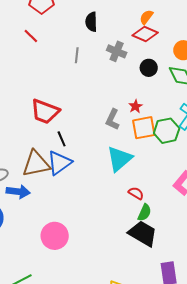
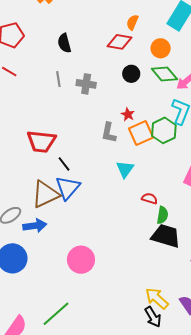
orange semicircle: (146, 17) -> (132, 22), moved
gray cross: (117, 51) -> (86, 84), moved
cyan triangle: (119, 159) -> (125, 169), size x0.7

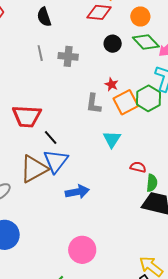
blue arrow: (35, 226) -> (77, 192), moved
pink circle: (81, 260) -> (82, 250), moved

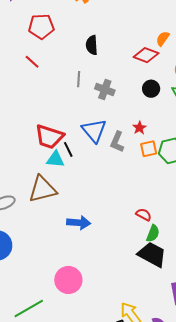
orange square: (126, 102) -> (149, 149), size x0.7
black line: (51, 138) -> (68, 149), moved
cyan triangle: (112, 139) -> (55, 159), moved, turned 48
blue triangle: (56, 161) -> (94, 131), moved, turned -32

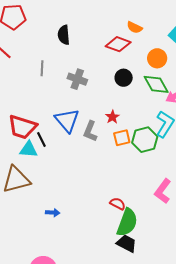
orange semicircle: (163, 39) -> (135, 27), turned -98
gray line: (79, 79) -> (42, 68), moved
blue arrow: (79, 223) -> (53, 213), size x0.6
green semicircle: (153, 233) -> (127, 222), size x1.6
black trapezoid: (152, 254) -> (127, 243), size x0.7

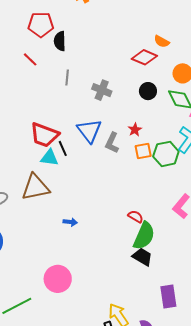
black semicircle: (64, 35) -> (60, 41), moved

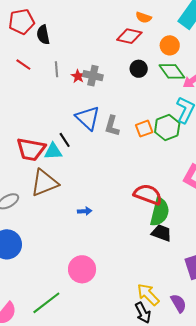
red line: (30, 59) -> (23, 65), moved
red star: (135, 130) -> (78, 76), moved
red trapezoid: (44, 135) -> (31, 149), moved
red semicircle: (136, 217) -> (148, 194), size x1.8

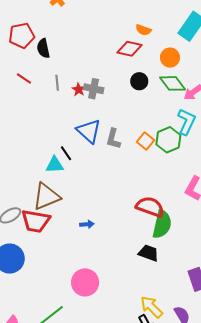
orange square: (144, 129) -> (145, 141), turned -30
red trapezoid: (31, 149) -> (36, 221), moved
black trapezoid: (162, 233) -> (149, 253), moved

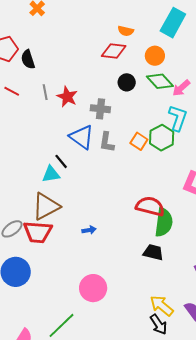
gray cross: (94, 89) -> (100, 109), moved
red star: (79, 90) -> (67, 97), size x1.5

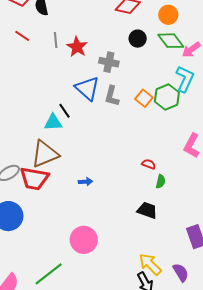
red semicircle: (150, 206) -> (149, 164), size x0.5
green semicircle: (164, 222) -> (161, 181), size x0.5

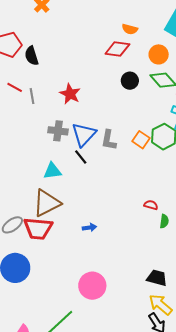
gray line: (56, 40) -> (32, 96), moved
gray cross: (109, 62) -> (58, 131), moved
blue triangle: (87, 88) -> (84, 134), turned 36
black line: (64, 111) -> (81, 157), moved
black trapezoid: (147, 210) -> (157, 278), moved

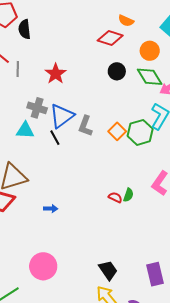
cyan triangle: (52, 171) -> (25, 130), moved
green semicircle: (164, 221) -> (128, 195), moved
black trapezoid: (157, 278) -> (108, 270), turned 30

